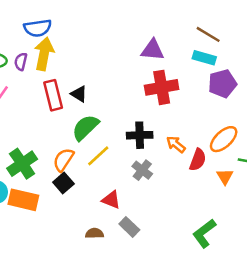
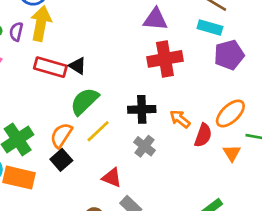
red rectangle: (53, 95) -> (50, 67), turned -60

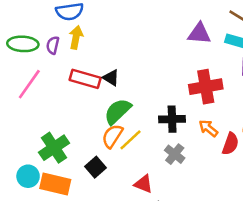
purple triangle: (155, 19) -> (199, 34), moved
yellow arrow: (41, 23) -> (76, 37), size x0.7
red cross: (165, 59) -> (206, 87), moved
orange semicircle: (61, 135) -> (112, 136), moved

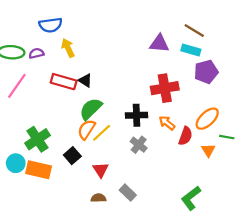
yellow arrow: (76, 37) -> (68, 48), moved, turned -36
purple semicircle: (53, 45) -> (36, 53), turned 64
red triangle: (144, 184) -> (101, 170), moved, turned 35

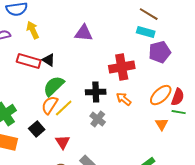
purple triangle: (159, 44) -> (84, 33), moved
red semicircle: (185, 136) -> (178, 97), moved

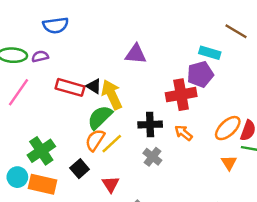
brown line: (149, 14) -> (236, 31), moved
yellow arrow: (33, 30) -> (112, 95), moved, size x1.4
purple pentagon: (160, 52) -> (200, 74), moved

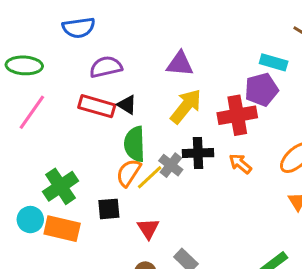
purple semicircle: (40, 56) -> (106, 67), moved, size x1.5
yellow arrow: (112, 95) -> (186, 106), moved, turned 64
green semicircle: (100, 117) -> (135, 144), turned -48
gray cross: (152, 157) -> (171, 165), moved
black square: (80, 169) -> (109, 209), turned 36

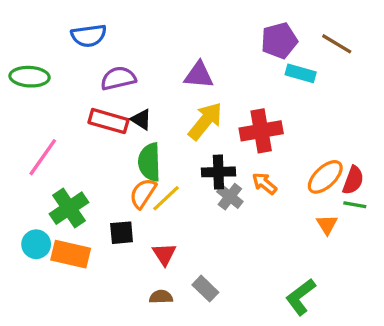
purple pentagon: (261, 90) -> (279, 41), moved
pink line: (32, 112) -> (43, 157), moved
gray cross: (171, 165) -> (230, 197), moved

